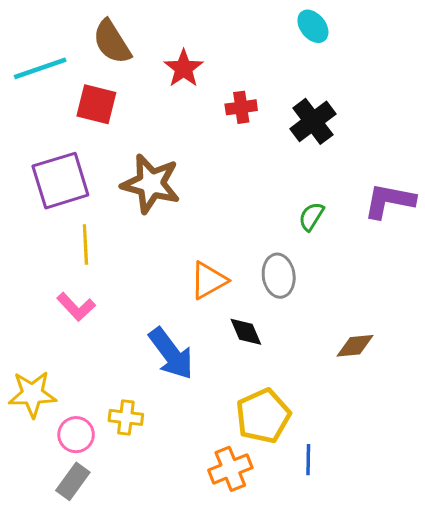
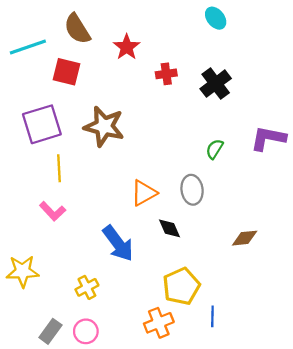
yellow cross: (126, 417) -> (87, 287), turned -35
pink circle: (76, 435) -> (86, 331), moved

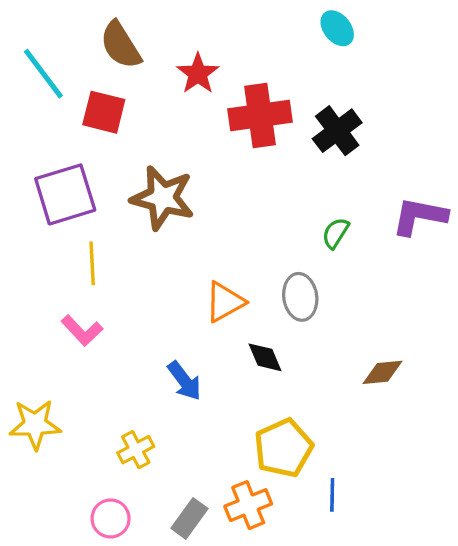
cyan line: (28, 47) -> (43, 74), turned 72
red cross: (166, 74) -> (260, 116), size x1.8
blue arrow: (118, 243) -> (184, 381), size x0.7
gray rectangle: (50, 331) -> (189, 518), moved
pink circle: (86, 331) -> (111, 518), moved

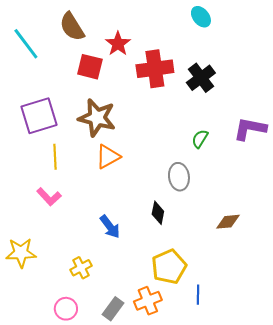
red square: (104, 112) -> (90, 67), moved
orange triangle: (225, 302) -> (108, 157), moved
black diamond: (265, 357) -> (158, 213), turned 35

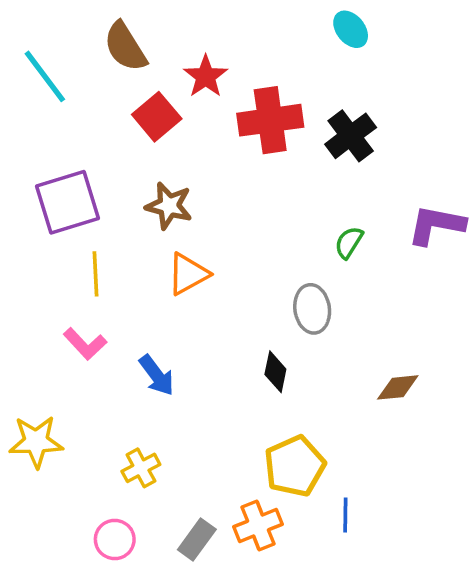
red square: (90, 67) -> (157, 117), turned 36
brown star: (97, 118) -> (169, 206), size x0.7
blue arrow: (110, 227) -> (157, 375), moved

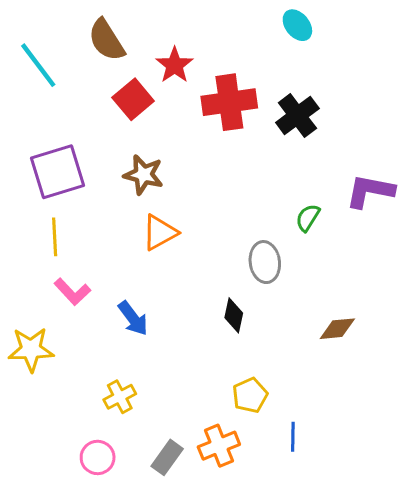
green semicircle: (349, 242) -> (308, 218), moved
yellow line: (95, 274) -> (55, 237), moved
yellow star: (36, 442) -> (31, 349), moved
yellow pentagon: (295, 466) -> (250, 395), size x0.7

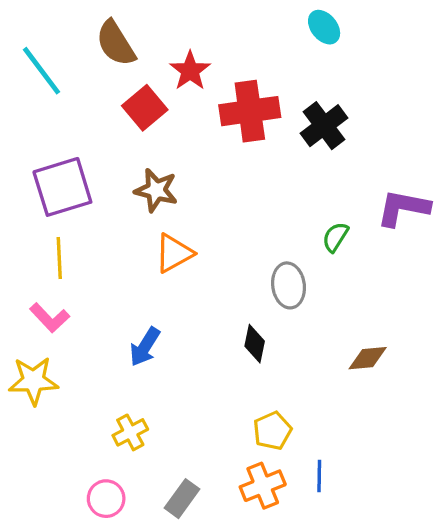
pink L-shape: (72, 292) -> (50, 318), moved
blue arrow: (133, 318) -> (145, 347), turned 69
orange cross: (219, 446) -> (263, 486), moved

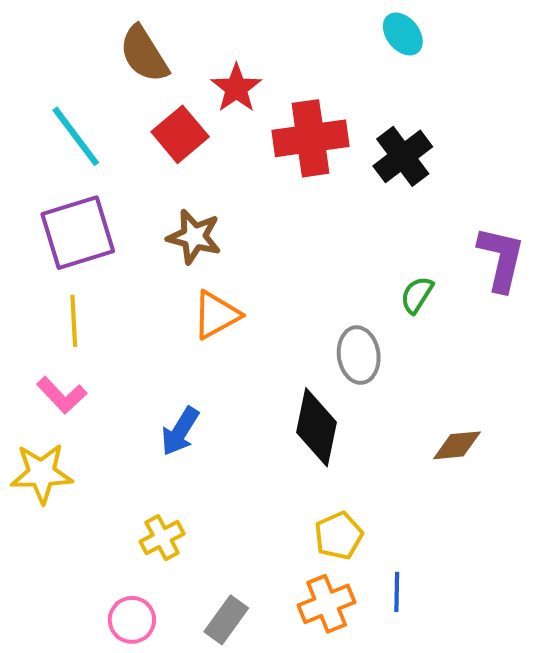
cyan line: (41, 71) -> (76, 136), moved
purple L-shape: (403, 208) -> (501, 259), turned 92
black diamond: (255, 344) -> (317, 427), size x1.6

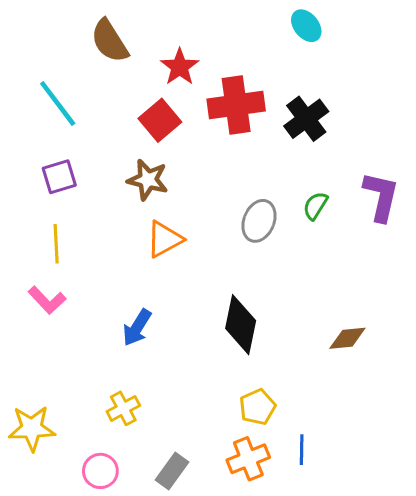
red square: (180, 134) -> (160, 120), moved
purple square: (78, 233) -> (59, 177), size x0.6
green semicircle: (417, 295) -> (315, 206), moved
gray ellipse: (359, 355) -> (259, 221), moved, turned 30
yellow star: (42, 473) -> (32, 428), moved

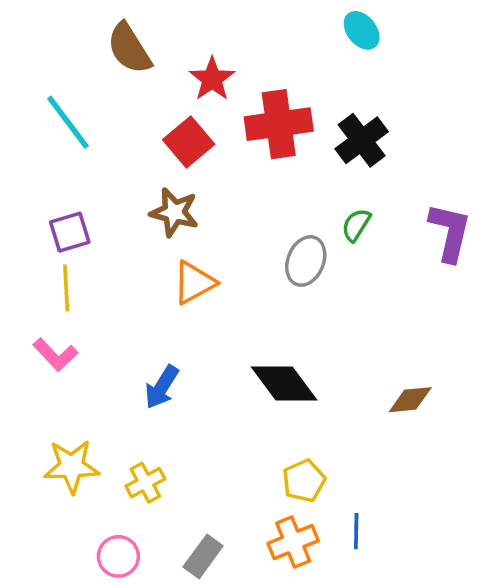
purple square: (59, 177) -> (70, 232), moved
green semicircle: (315, 206) -> (356, 225), moved
black diamond: (241, 325) -> (284, 383), turned -48
yellow star: (32, 428) -> (72, 466), moved

